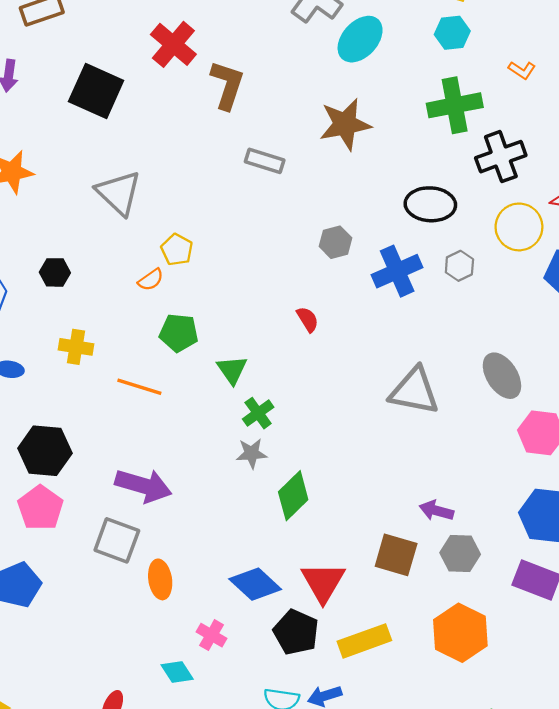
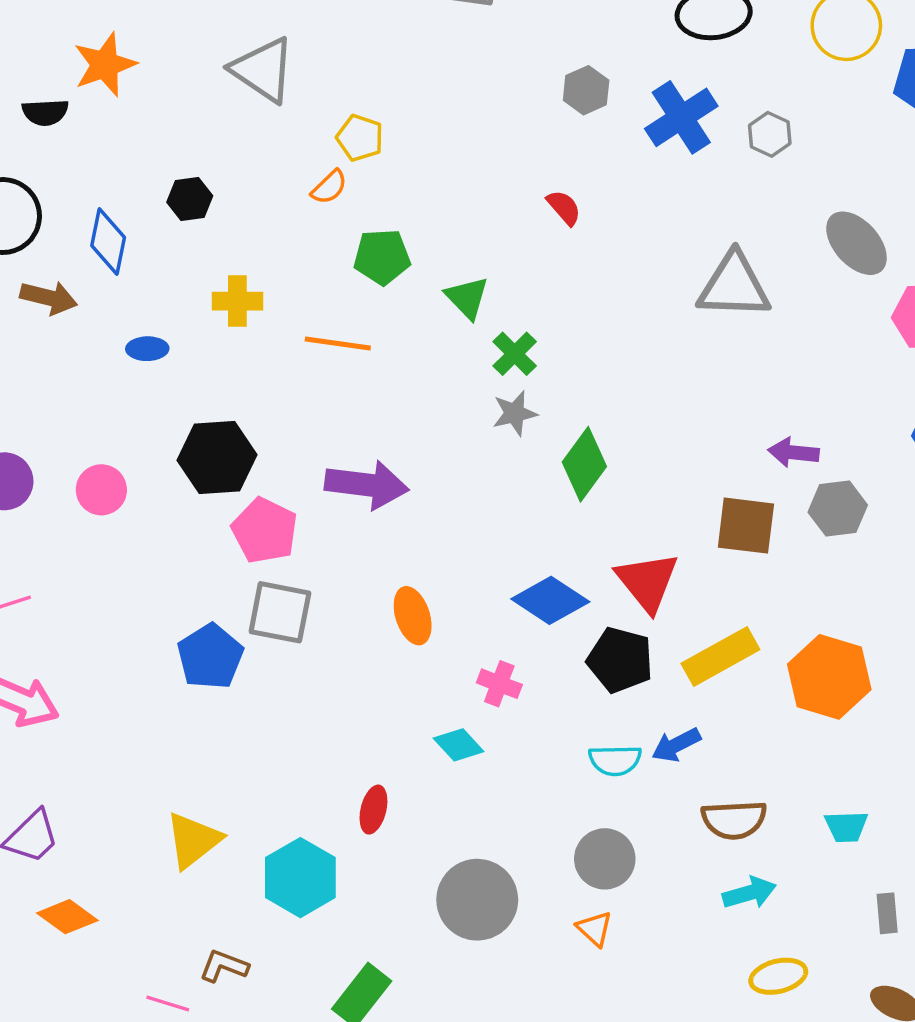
gray hexagon: (459, 266) -> (770, 134), moved
pink pentagon: (40, 508) -> (265, 531), moved
gray square: (117, 540) -> (280, 612), moved
orange hexagon: (460, 633) -> (829, 677), moved

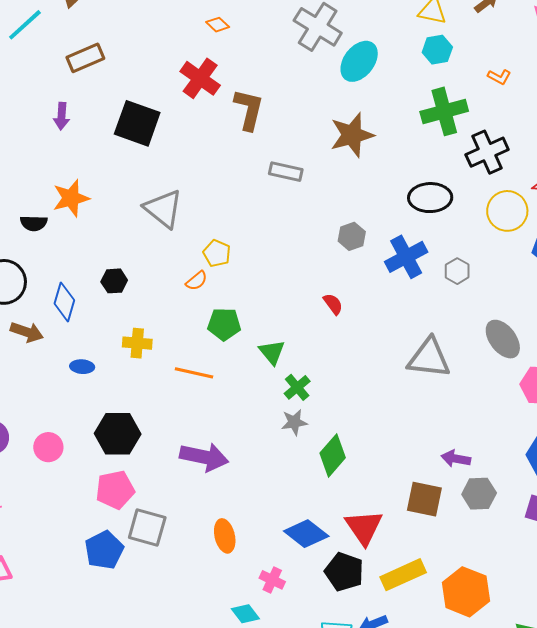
pink pentagon: (265, 531) -> (115, 490), moved, turned 30

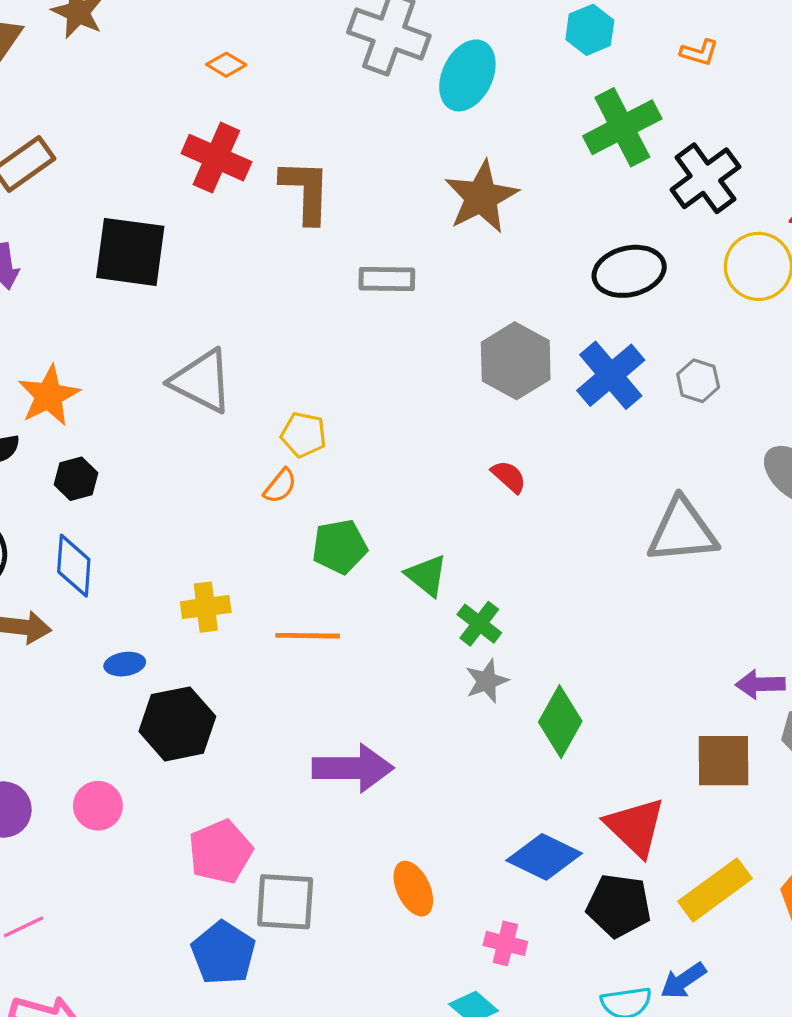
gray hexagon: (352, 236) -> (516, 361), size x1.6
black hexagon: (114, 281) -> (76, 479), moved
black hexagon: (118, 434) -> (177, 724), moved

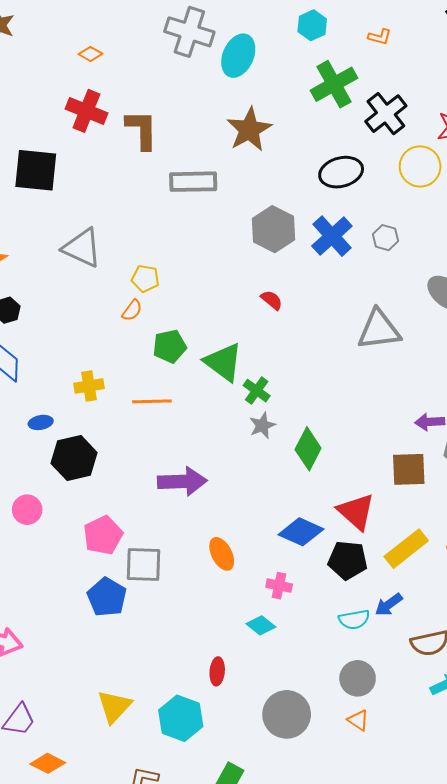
gray rectangle: (387, 279) -> (193, 182), size x1.4
green triangle: (427, 575) -> (223, 362), size x1.5

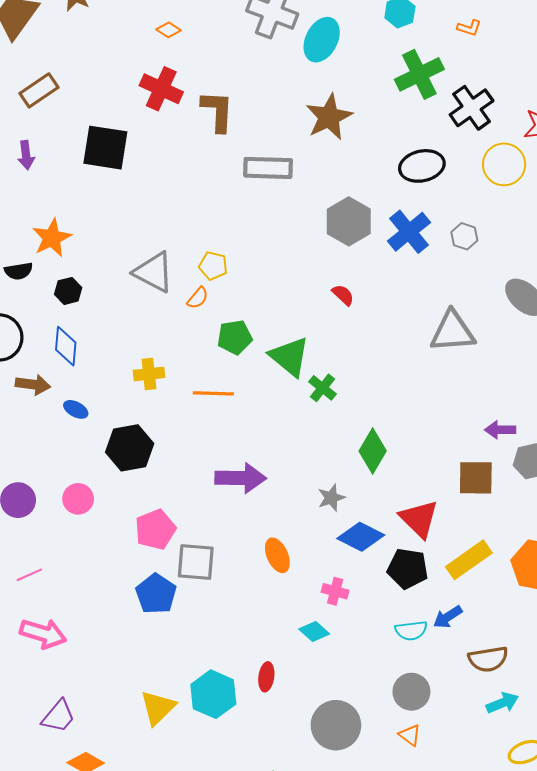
gray triangle: (82, 248) -> (154, 272), moved
blue ellipse: (41, 422) -> (76, 409), moved, turned 35
gray star: (262, 425) -> (331, 498), moved
cyan hexagon: (181, 718) -> (213, 694), moved

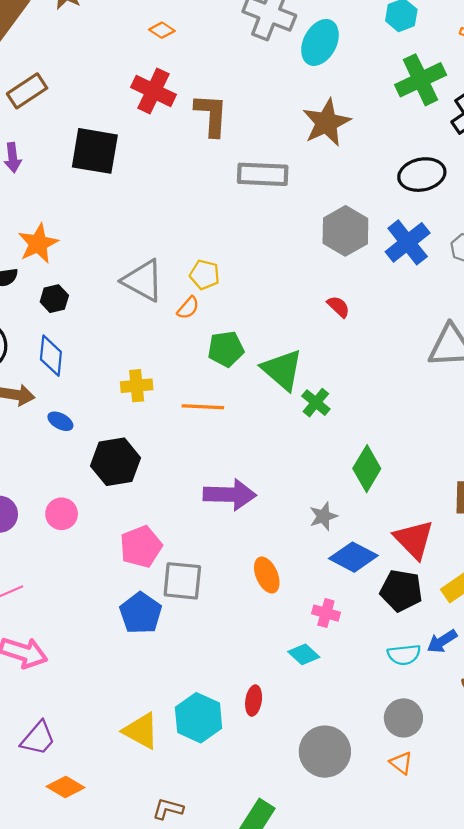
yellow triangle: (158, 708) -> (141, 731), turned -48

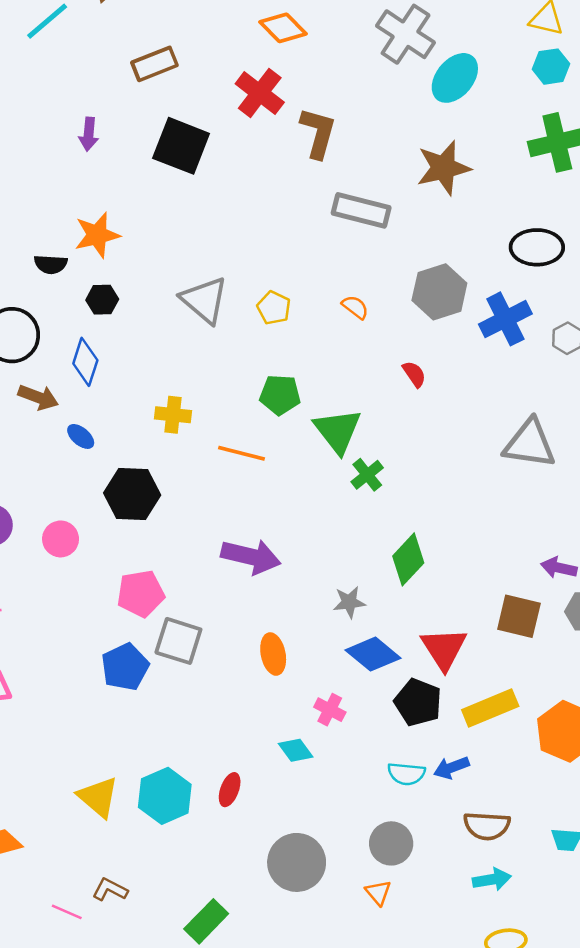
orange diamond: (162, 30) -> (283, 28), size x1.6
brown rectangle: (27, 91) -> (154, 64), moved
orange semicircle: (188, 308) -> (355, 307), moved, turned -105

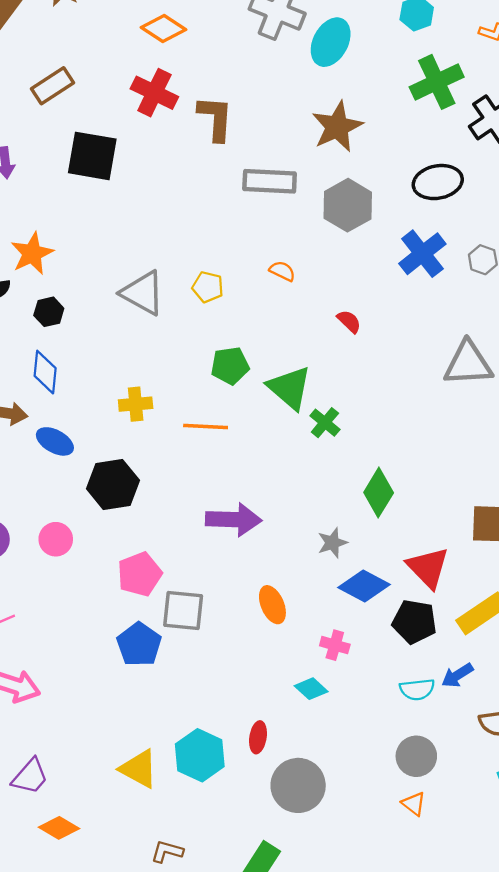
gray hexagon: (439, 292) -> (348, 205), moved
blue ellipse: (81, 436) -> (55, 441), size x1.4
gray circle: (297, 862) -> (298, 785), moved

